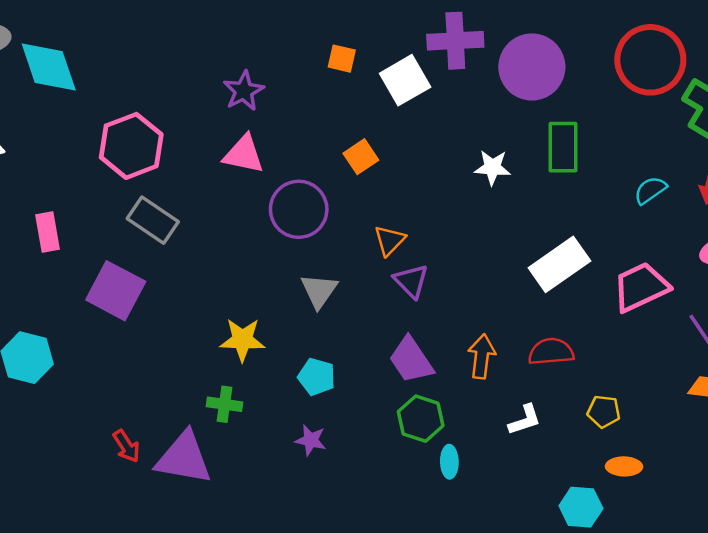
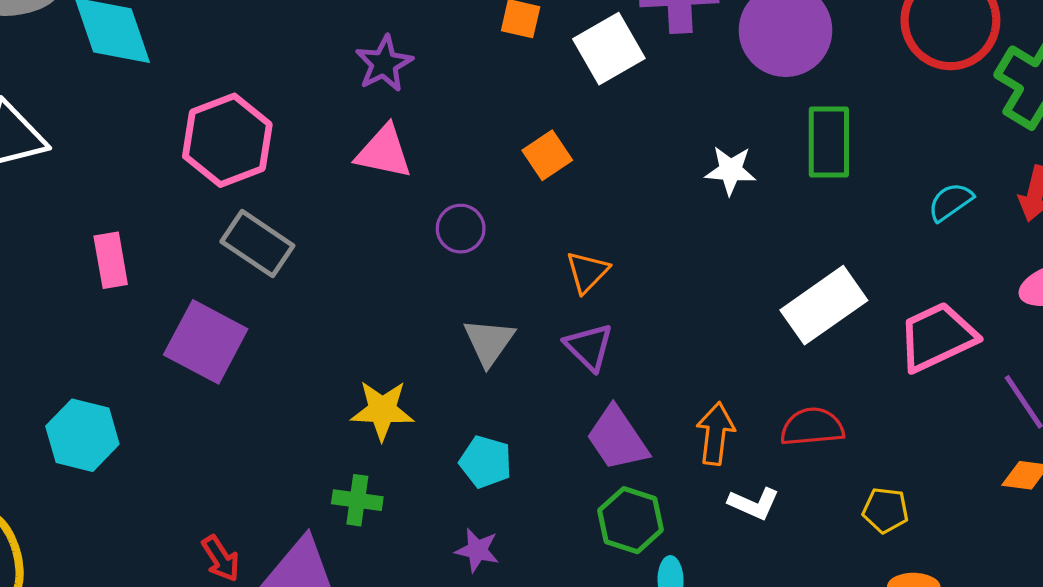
purple circle: (299, 209) -> (461, 229), size x0.6
purple triangle: (411, 281) -> (589, 347), moved
white L-shape: (525, 420) -> (754, 504), moved, turned 42

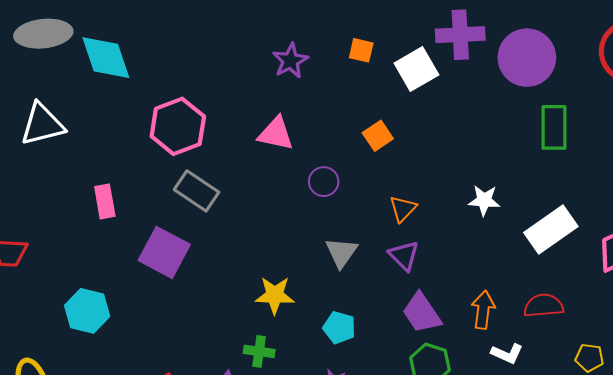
purple star: (384, 64) -> (290, 61), moved
white star: (731, 170) -> (484, 200), moved

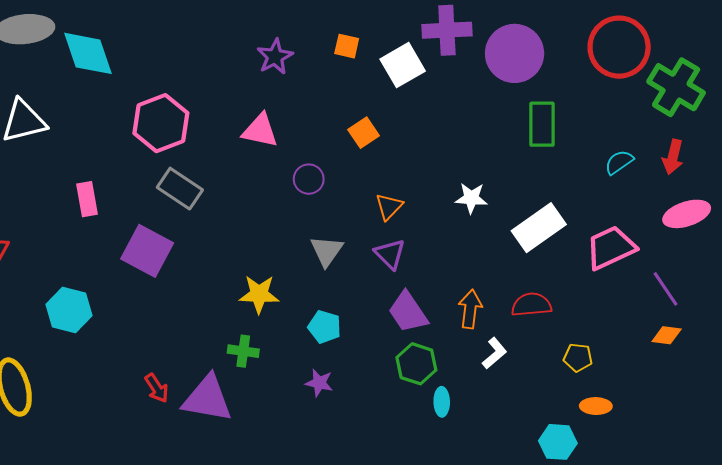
white L-shape: (507, 354) -> (494, 353), turned -64

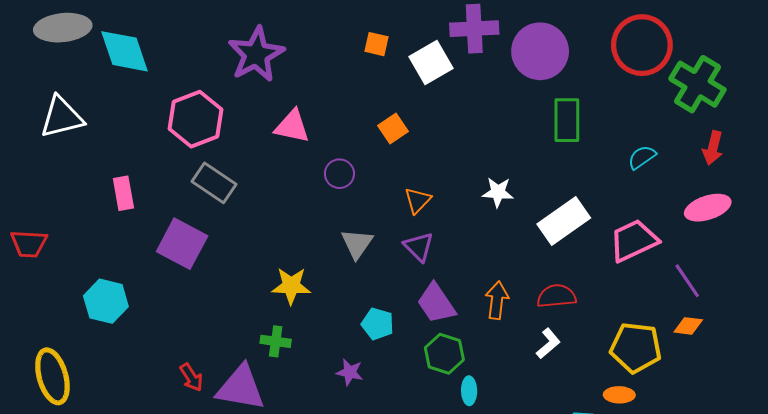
purple star: (275, 57) -> (256, 54), moved, size x1.6
red arrow: (673, 157) -> (713, 148), moved
cyan pentagon: (325, 327) -> (378, 324), moved
white L-shape: (494, 353) -> (548, 343), moved
yellow pentagon: (578, 357) -> (636, 348), moved, size x1.8

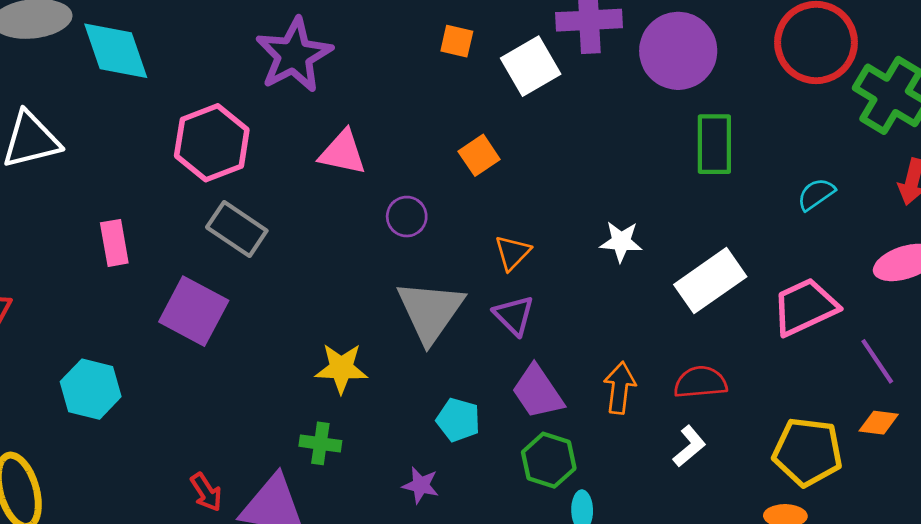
gray triangle: (357, 244) -> (430, 311), size x1.6

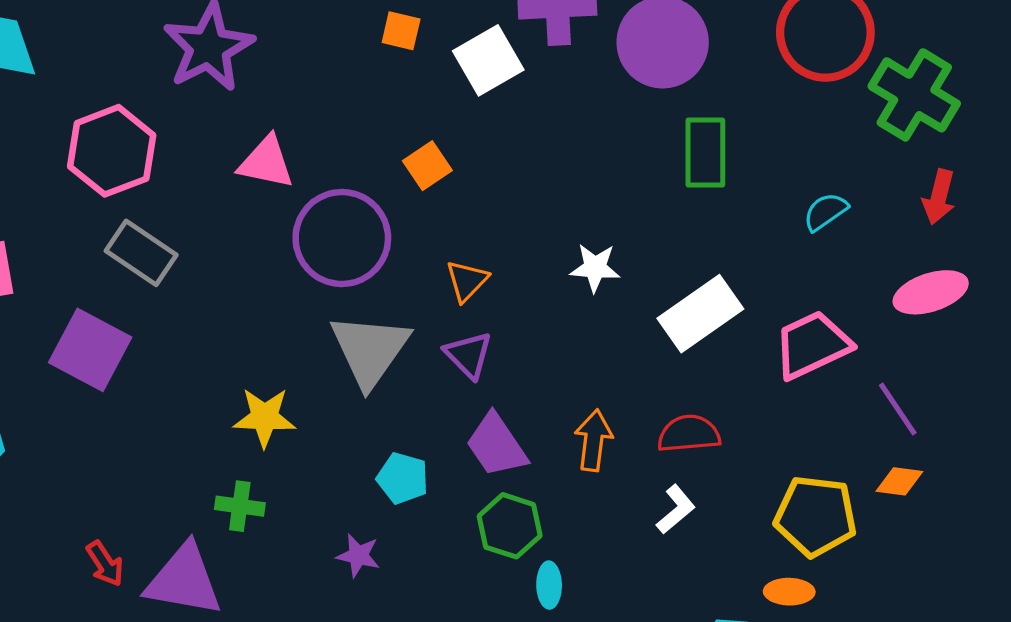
purple circle: (407, 217) -> (342, 238), size x2.0

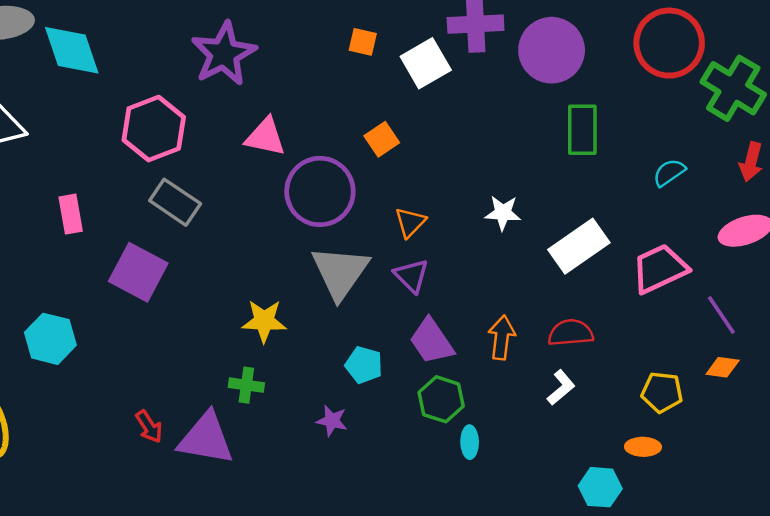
yellow pentagon: (816, 516) -> (662, 392), size x0.7

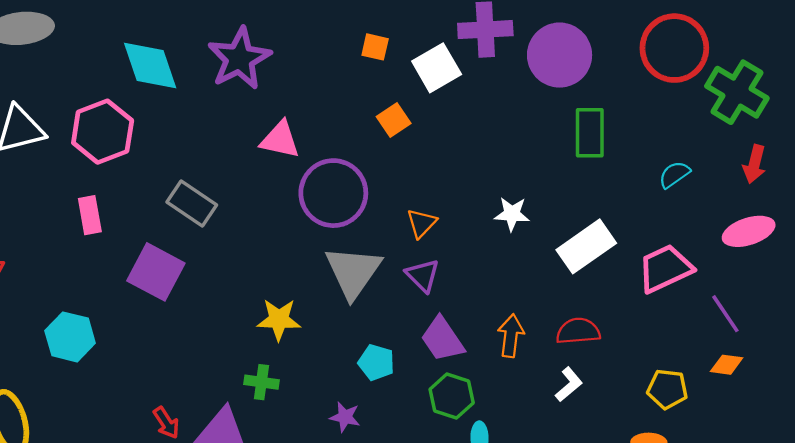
cyan diamond: (72, 50) -> (150, 65), moved
pink hexagon: (154, 129) -> (103, 132), moved
orange square: (382, 139) -> (394, 120), moved

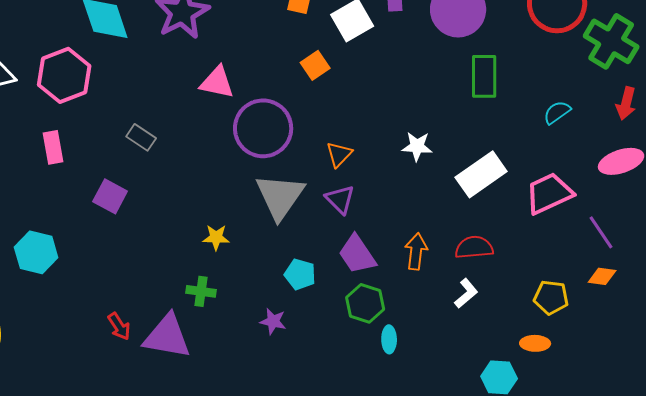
gray rectangle: (192, 204) -> (141, 137), size x0.7
purple square: (156, 272) -> (110, 196), size x0.7
yellow star: (279, 319) -> (216, 237), size x0.7

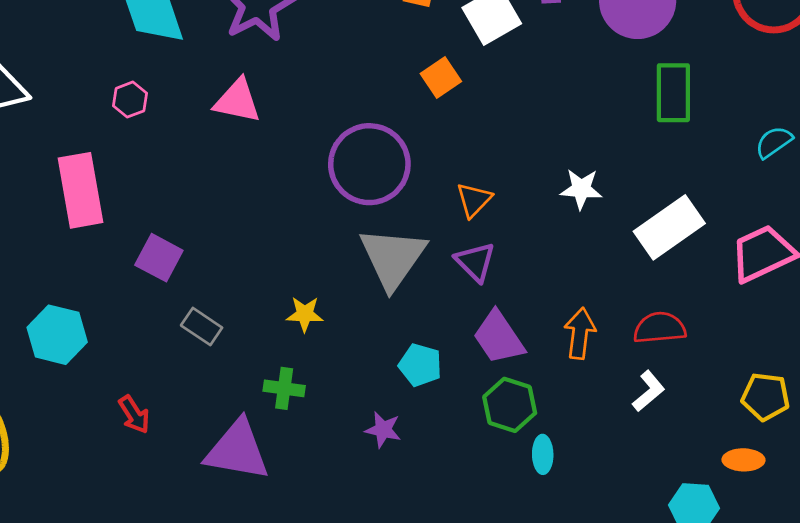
pink hexagon: (64, 75) -> (130, 100), moved, size x0.5
pink triangle: (217, 82) -> (237, 101), moved
gray rectangle: (141, 137) -> (202, 326), moved
pink rectangle: (53, 147) -> (81, 190), size x1.6
red arrow: (119, 326) -> (134, 414), moved

